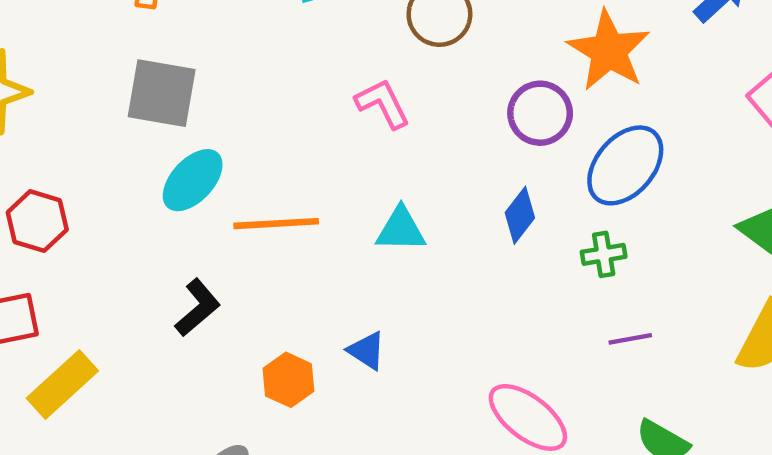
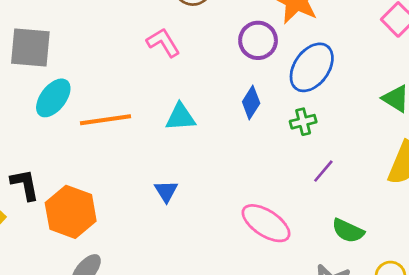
black L-shape: (198, 308) -> (25, 185), moved, turned -56
purple line: (630, 339) -> (323, 171), turned -35
blue triangle: (367, 351) -> (166, 191), turned 30
orange hexagon: (288, 380) -> (71, 212), moved, size x1.6

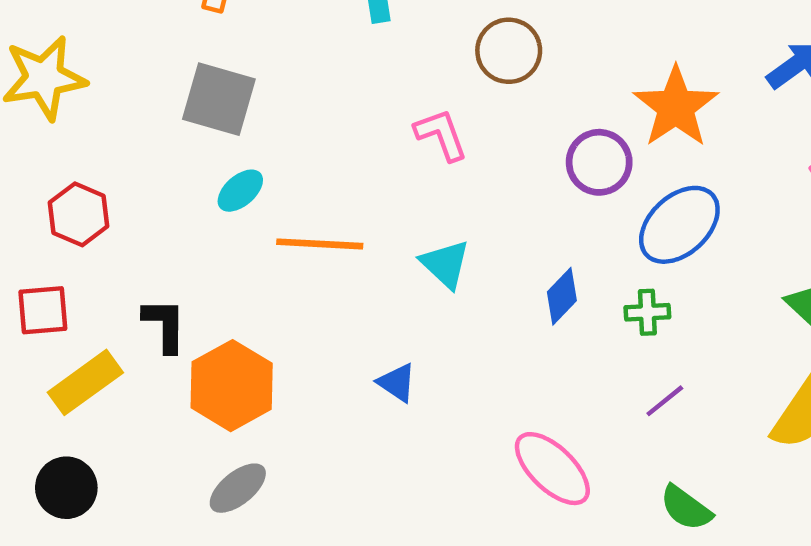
cyan ellipse: (53, 98) -> (240, 191), size x0.7
blue diamond: (251, 103) -> (562, 296), moved
cyan triangle: (180, 117) -> (445, 264), turned 36
blue triangle: (166, 191) -> (397, 383), turned -35

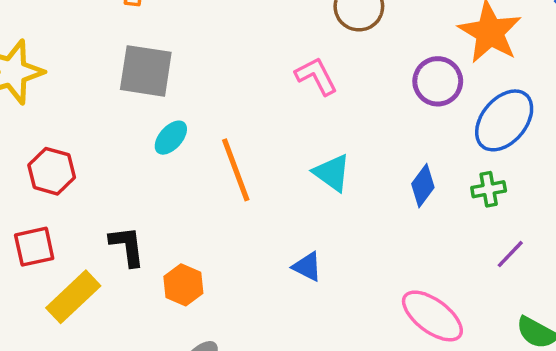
orange line: (320, 244) -> (236, 170), turned 74
orange hexagon: (232, 386) -> (183, 285), size x0.6

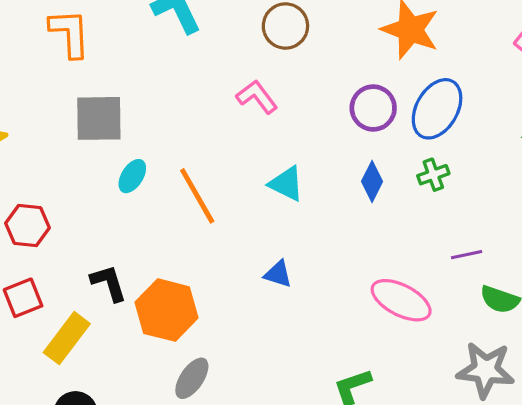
purple circle: (438, 81) -> (373, 108), moved
purple line: (510, 254) -> (467, 255), moved, turned 44
orange hexagon: (183, 285) -> (167, 310), size x1.6

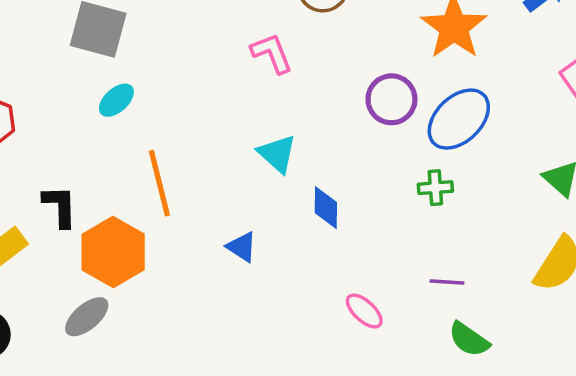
blue diamond: (372, 181) -> (326, 208), moved, turned -42
orange line: (197, 196) -> (159, 183), moved
pink ellipse: (401, 300) -> (364, 311), size x0.6
gray ellipse: (192, 378) -> (87, 317), moved

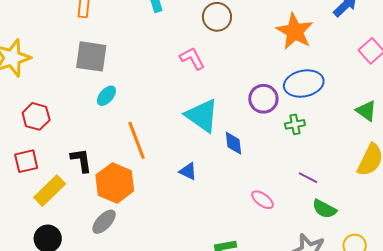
purple circle: (391, 99) -> (263, 99), moved
blue ellipse: (459, 119) -> (304, 84), turned 39
cyan triangle: (277, 154) -> (202, 116), size x1.5
purple line: (447, 282) -> (308, 178), turned 30

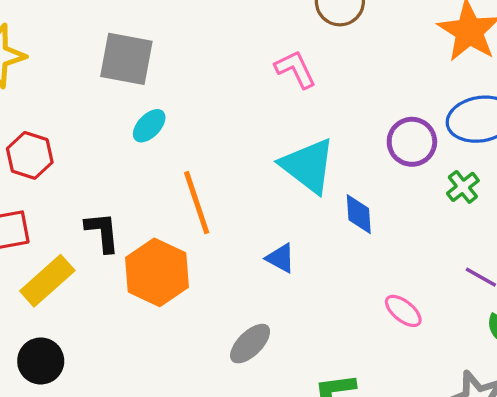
green cross: (295, 124) -> (463, 187), turned -30
gray ellipse: (104, 222) -> (250, 344), moved

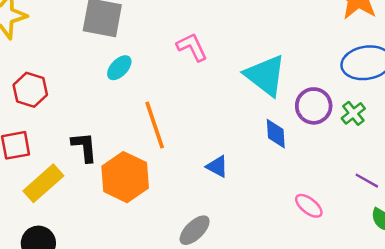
pink L-shape: (295, 69) -> (192, 47), moved
purple circle: (412, 142) -> (314, 106), moved
cyan triangle: (308, 166) -> (265, 75), moved

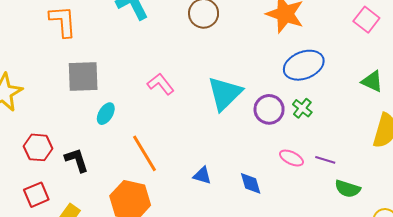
cyan triangle: (265, 75) -> (225, 94), turned 51
blue diamond: (276, 134) -> (251, 183), moved
black L-shape: (84, 147) -> (77, 160), moved
pink ellipse: (309, 206) -> (291, 158), moved

